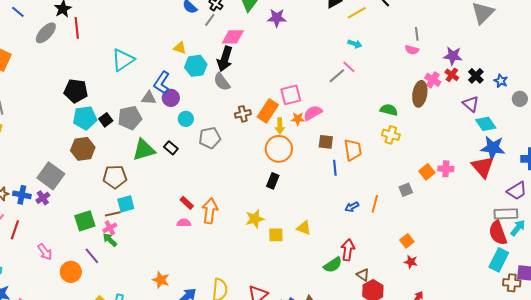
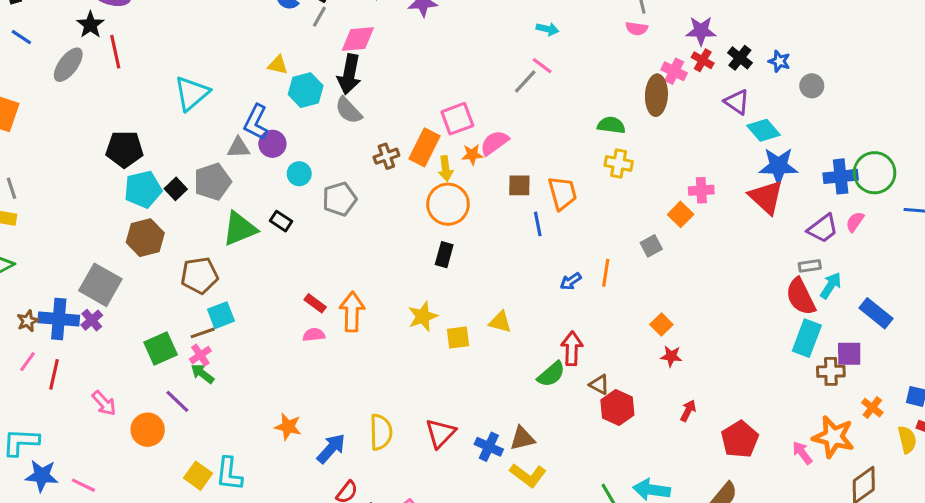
pink cross: (446, 169) -> (701, 190), moved
blue cross: (22, 195) -> (59, 319), size x1.4
gray rectangle: (506, 214) -> (810, 266), size x0.6

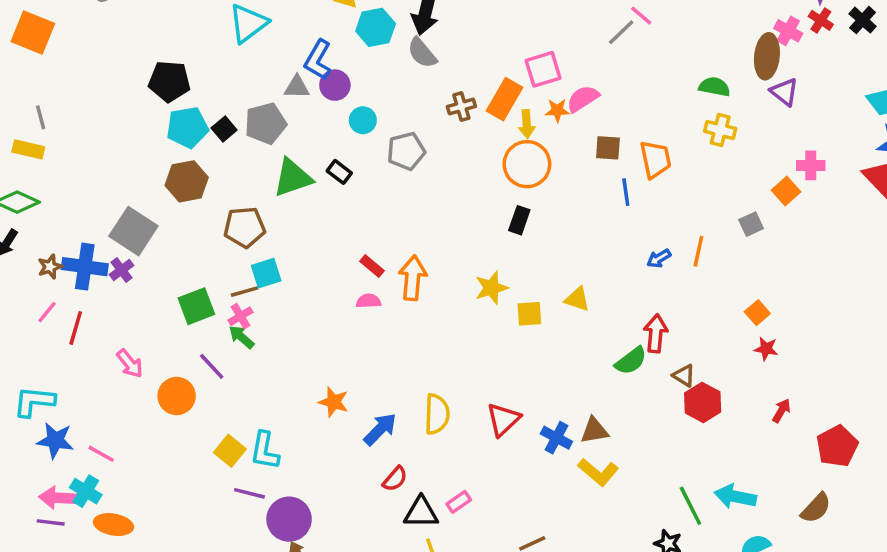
purple triangle: (737, 102) -> (784, 92), moved

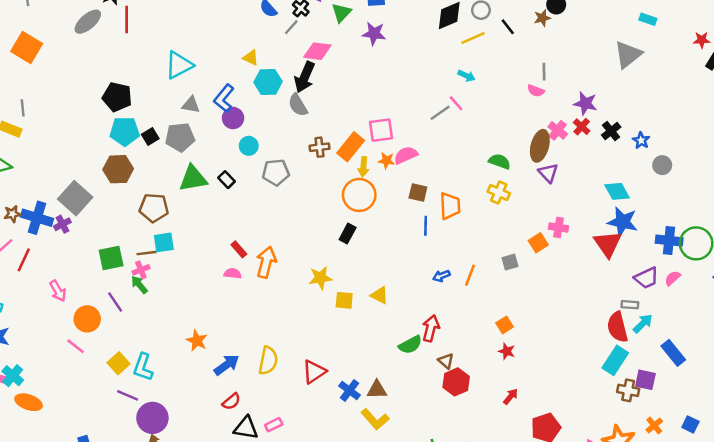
gray triangle: (297, 87) -> (191, 105), moved
pink line: (101, 454) -> (76, 346), moved

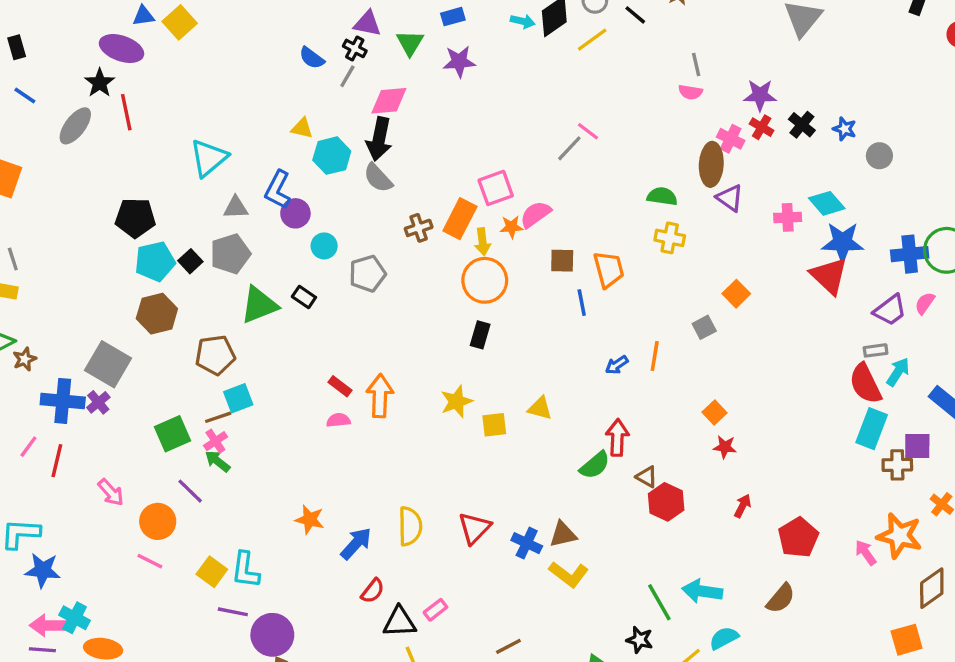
cyan arrow: (466, 76) -> (523, 21), moved
brown star: (13, 214) -> (25, 359), moved
pink cross: (558, 227) -> (788, 217), moved

